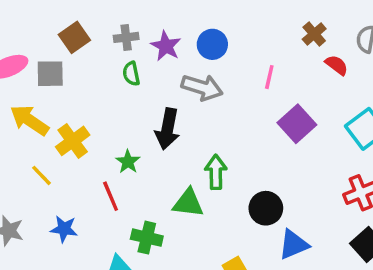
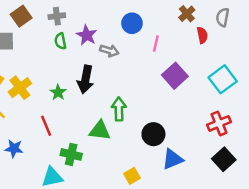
blue circle: (212, 44) -> (132, 23), moved
purple star: (166, 46) -> (87, 35), moved
red semicircle: (337, 65) -> (202, 35), turned 42
gray arrow: (202, 87) -> (109, 51), size x0.7
green star: (128, 162) -> (58, 92), moved

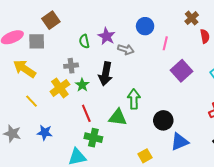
gray cross: (57, 16) -> (71, 66), moved
yellow cross: (20, 88) -> (60, 88), moved
red line: (46, 126) -> (86, 113), moved

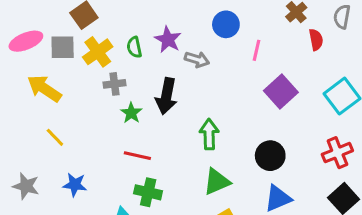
yellow cross: (60, 88) -> (98, 52), moved
red line: (86, 113) -> (137, 156), turned -54
green triangle: (118, 117) -> (217, 182), moved, turned -30
black circle: (163, 120) -> (270, 156), moved

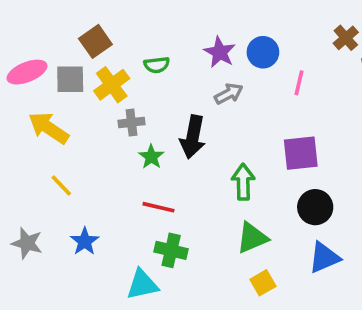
purple star: (168, 40) -> (220, 52), moved
green semicircle: (134, 47) -> (157, 65), moved, turned -85
gray arrow: (197, 59) -> (229, 94), turned -45
purple square: (281, 92) -> (301, 153), moved, turned 36
blue star: (75, 185) -> (85, 241), turned 30

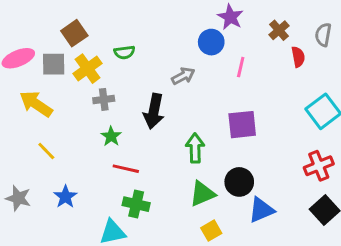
purple star: (220, 52) -> (230, 17), moved
green star: (151, 157) -> (111, 136), moved
black circle: (315, 207) -> (239, 182), moved

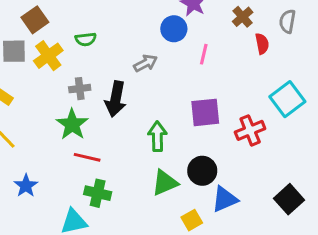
gray cross: (104, 99) -> (80, 89), moved
green star: (111, 136) -> (72, 124), size x1.5
red cross: (319, 166) -> (250, 130), moved
yellow square: (211, 231) -> (192, 220), moved

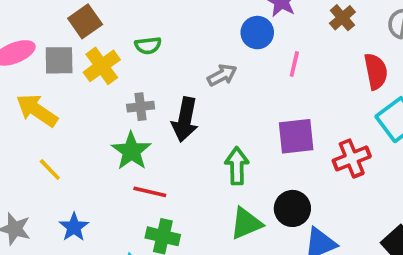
red semicircle: (262, 44) -> (376, 71), moved, size x1.4

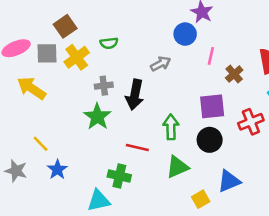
brown cross: (342, 18) -> (234, 74), moved
yellow line: (50, 170) -> (41, 144), moved
red line: (150, 192) -> (137, 148), moved
black circle: (292, 208) -> (210, 140), moved

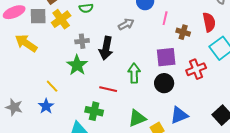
brown cross: (234, 74) -> (183, 32), turned -32
yellow line: (41, 144) -> (52, 86), moved
green triangle: (177, 167) -> (137, 118), moved

